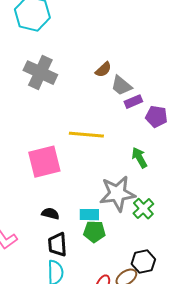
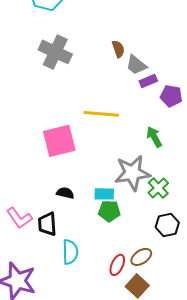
brown semicircle: (103, 70) -> (118, 49), turned -66
black trapezoid: (57, 245) -> (47, 224), moved
black hexagon: (143, 262) -> (167, 225), moved

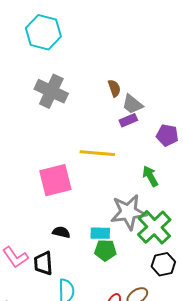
purple rectangle: (148, 81) -> (128, 120), moved
green cross: (158, 188) -> (154, 227), size x1.6

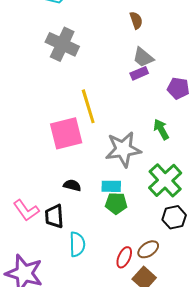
brown semicircle: (114, 88) -> (136, 20), moved
yellow line: (97, 153) -> (88, 106), moved, turned 68
gray star: (128, 212) -> (123, 149), moved

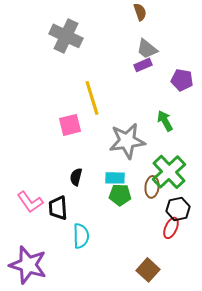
pink square: (66, 133) -> (70, 125), size x0.7
black semicircle: (72, 185) -> (76, 177), turned -90
brown ellipse: (148, 249) -> (152, 187), moved, turned -50
red ellipse: (124, 257) -> (171, 228), moved

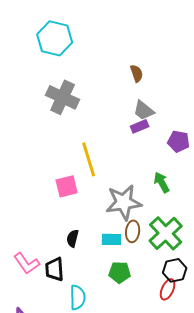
brown ellipse: (152, 187) -> (133, 231), moved
green pentagon: (120, 195) -> (120, 272), moved

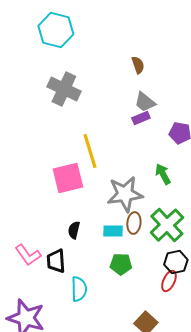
pink square: (67, 186) -> (68, 178), size x1.4

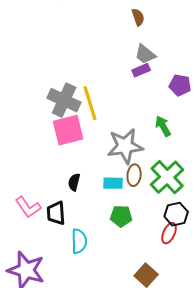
gray cross: (64, 89) -> (64, 100), moved

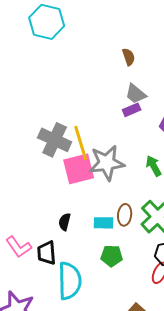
pink square: (68, 130) -> (79, 169), moved
gray star: (125, 146) -> (107, 163), moved
cyan semicircle: (79, 241) -> (70, 281), size x1.5

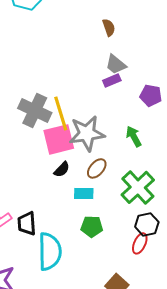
brown ellipse: (125, 215) -> (97, 168), moved, turned 35
black semicircle: (65, 222) -> (62, 169), moved, turned -150

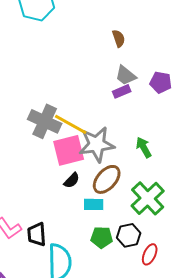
purple pentagon: (151, 95) -> (161, 82), moved
yellow line: (61, 113) -> (71, 124), turned -44
brown ellipse: (97, 168) -> (107, 179), size x1.4
black hexagon: (147, 224) -> (129, 235), moved

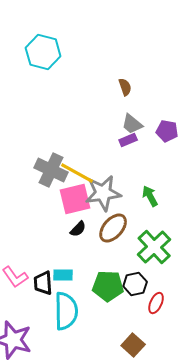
cyan rectangle: (94, 204) -> (63, 275), moved
green pentagon: (102, 237) -> (108, 286), size x1.4

